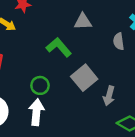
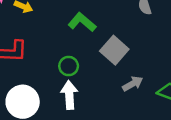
gray arrow: (109, 96) -> (133, 84), moved, turned -126

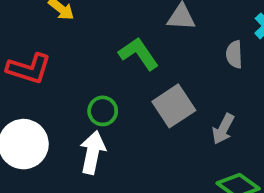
gray arrow: (133, 84) -> (223, 129), moved, turned 132

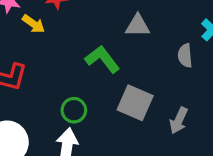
gray square: (174, 106) -> (135, 103), turned -30

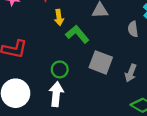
yellow arrow: (34, 24) -> (59, 17), moved, turned 49

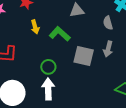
yellow arrow: (59, 17) -> (35, 27), moved
gray arrow: (131, 73) -> (108, 49), moved

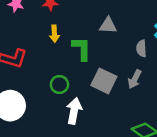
green L-shape: (60, 34) -> (82, 49), turned 35
white arrow: (48, 89) -> (74, 111), moved

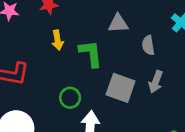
gray semicircle: (141, 48) -> (148, 45), moved

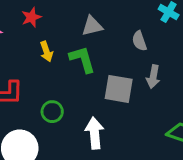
gray triangle: (118, 24) -> (92, 26), moved
green circle: (70, 98) -> (52, 112), moved

